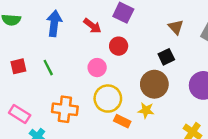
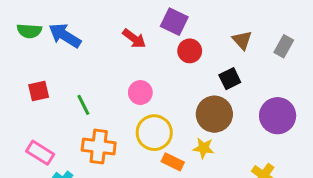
blue arrow: (54, 23) -> (65, 35), moved, turned -65
red circle: (119, 46) -> (190, 51), moved
green line: (48, 68) -> (83, 105), moved

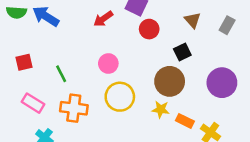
red arrow: (134, 39) -> (103, 19), turned 108
pink rectangle: (40, 153) -> (33, 103), moved
orange rectangle: (173, 162) -> (185, 121), moved

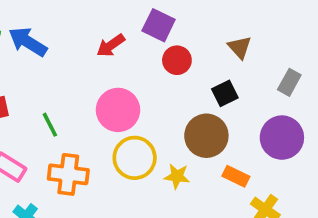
gray rectangle: (227, 25) -> (289, 82), moved
pink circle: (108, 64) -> (118, 110), size x1.5
yellow star: (161, 109) -> (177, 176), moved
orange rectangle: (185, 121) -> (236, 176), moved

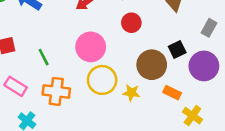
red circle: (177, 60) -> (131, 23), moved
black square: (225, 93) -> (177, 49), moved

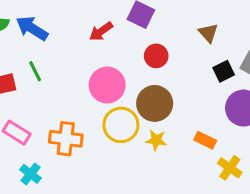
black square: (177, 49) -> (224, 71), moved
green line: (44, 57) -> (35, 71), moved
brown circle: (152, 65) -> (155, 103), moved

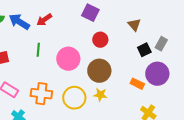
red arrow: (101, 31) -> (44, 20), moved
green line: (35, 71) -> (38, 50), moved, turned 32
yellow circle: (121, 125) -> (74, 98), moved
orange rectangle: (205, 140) -> (137, 84), moved

